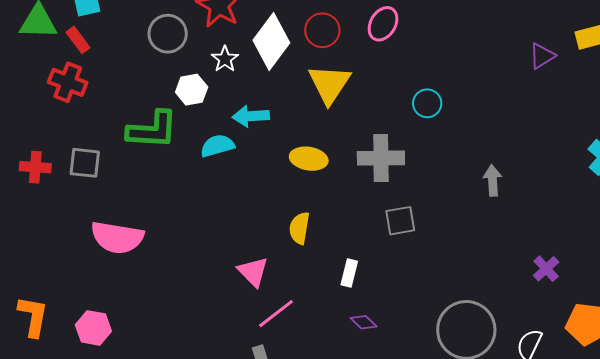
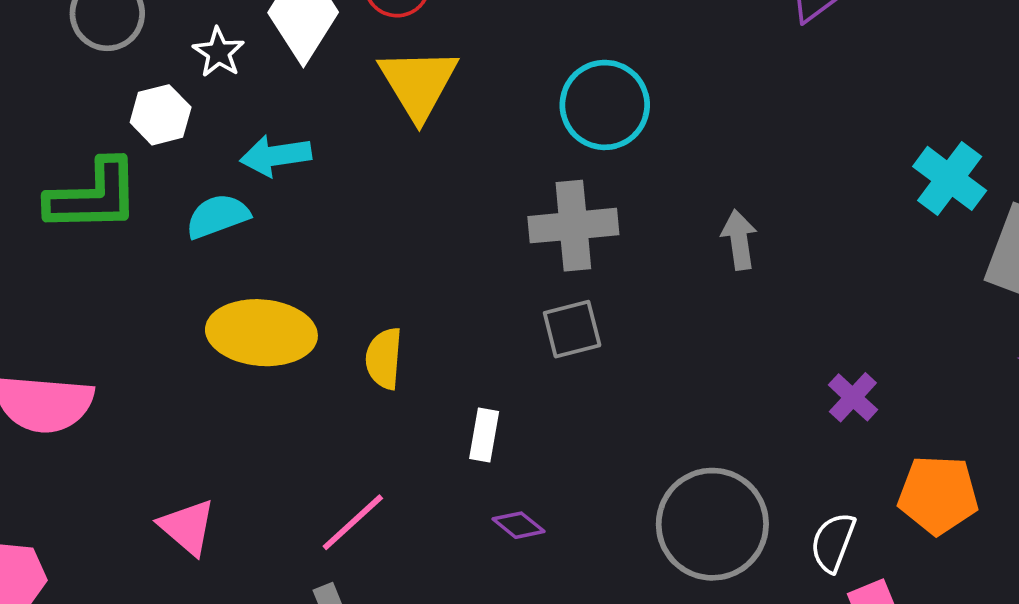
cyan circle: (427, 103) -> (605, 105), size x1.6
gray cross: (381, 158) -> (573, 226), moved
yellow ellipse: (309, 159) -> (261, 333), moved, size x1.5
pink triangle: (253, 272) -> (187, 527), moved

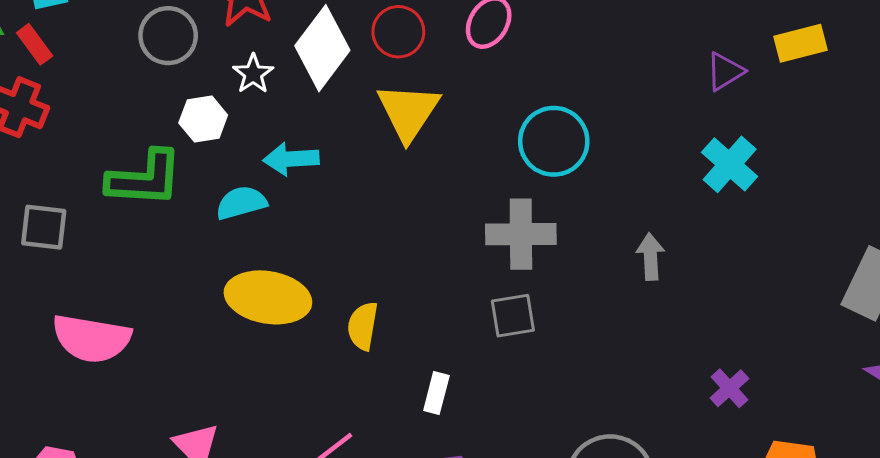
cyan cross: (950, 178) -> (730, 164), moved

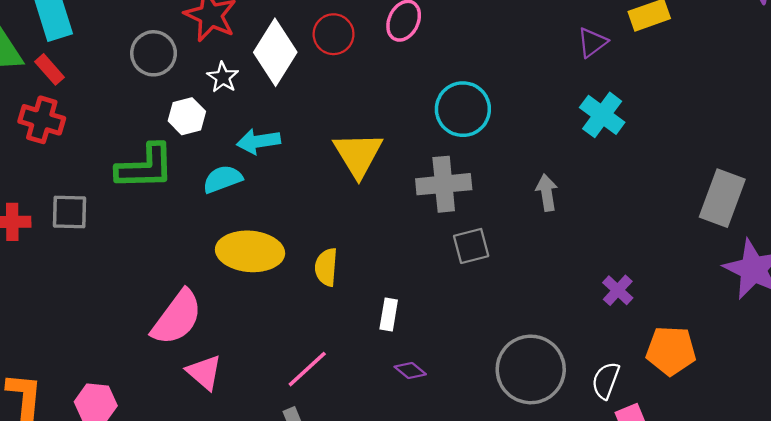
yellow triangle: (408, 112) -> (358, 154), moved
gray square: (513, 316) -> (471, 246), moved
pink semicircle: (91, 338) -> (177, 318), moved, turned -58

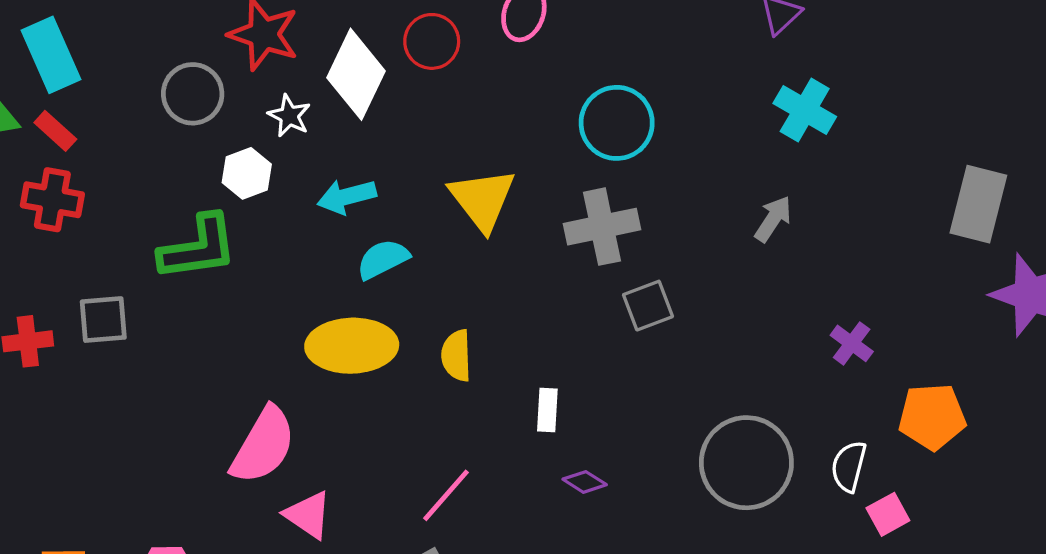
cyan semicircle: (222, 179) -> (383, 259), moved
gray arrow: (547, 193) -> (773, 219), moved, turned 48

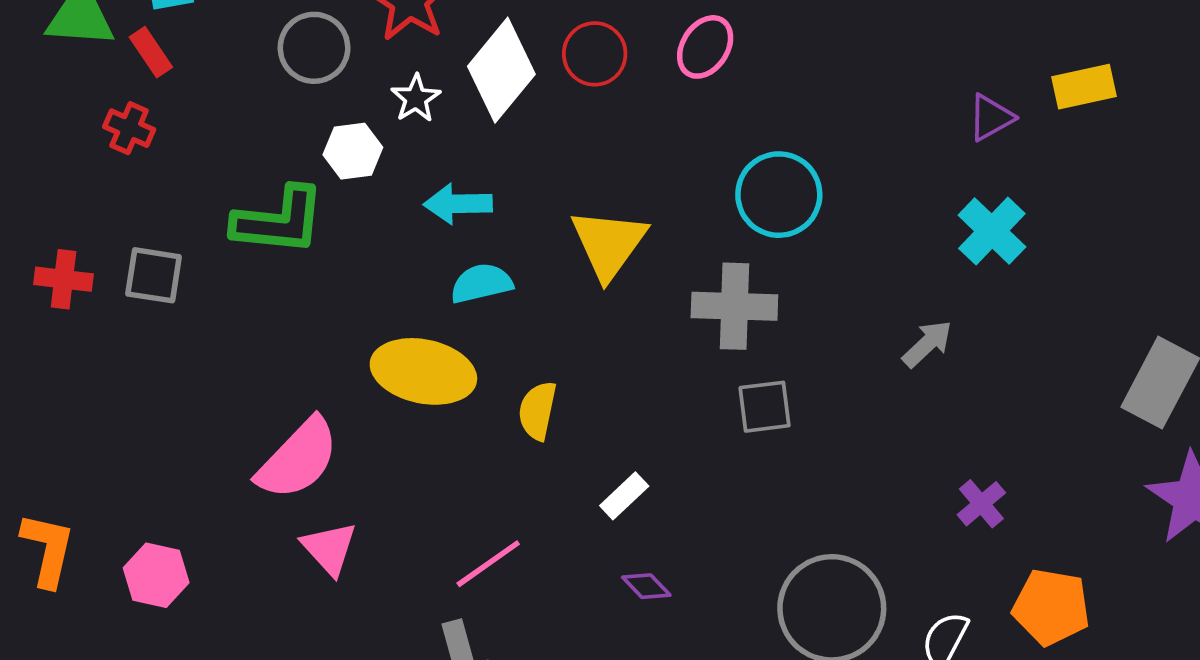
red cross: (52, 200) -> (129, 128), size x0.7
white rectangle: (547, 410) -> (624, 496), turned 30

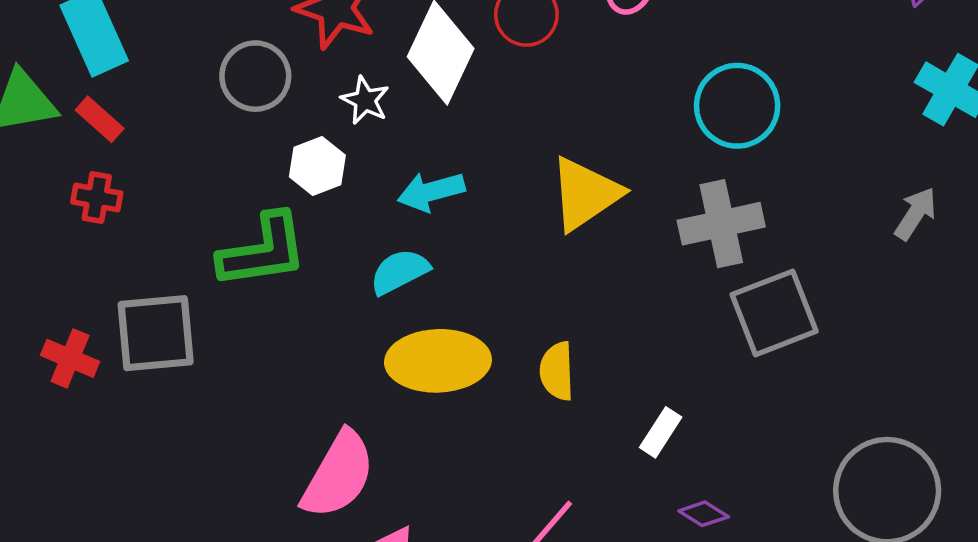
yellow triangle: (609, 244) -> (585, 194), turned 34
gray square: (154, 275) -> (156, 333), size x1.4
red cross: (64, 279) -> (70, 358), turned 30
cyan semicircle: (481, 283) -> (400, 272), moved
gray square: (765, 407) -> (774, 313), size x1.5

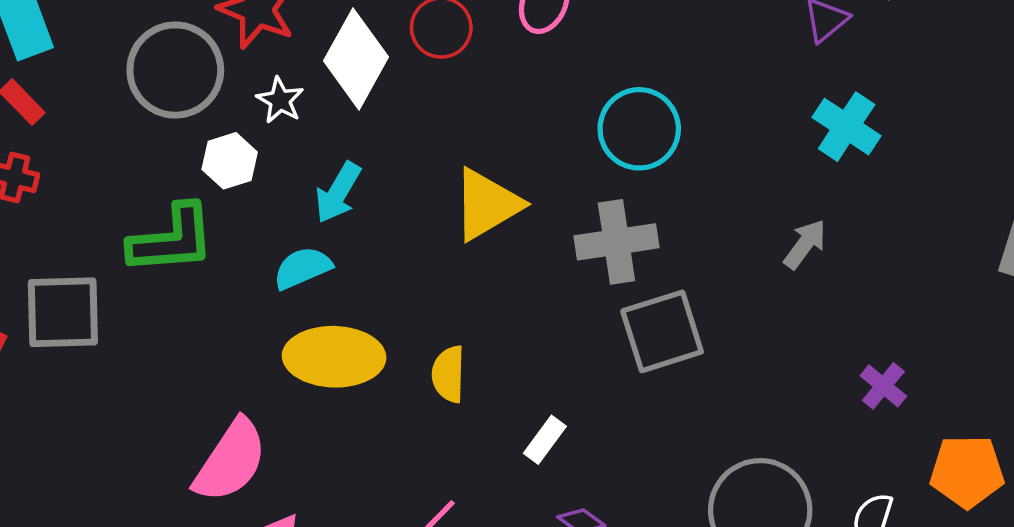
gray circle: (255, 76) -> (175, 70), size x1.4
cyan arrow: (431, 191) -> (338, 193), turned -48

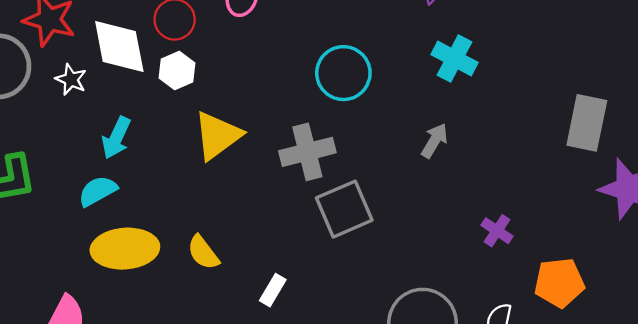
white diamond: (356, 59) -> (119, 46), turned -34
cyan circle: (639, 129) -> (343, 73), moved
white hexagon: (230, 161) -> (177, 70), moved
yellow semicircle: (448, 374) -> (203, 253), turned -33

